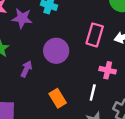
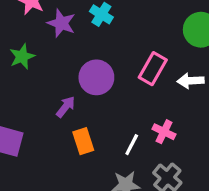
purple arrow: (26, 69) -> (66, 107), moved
pink cross: (108, 70) -> (164, 132), moved

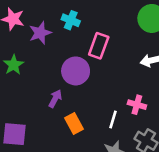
purple star: (61, 23) -> (40, 33), turned -30
pink rectangle: (153, 69) -> (99, 46), moved

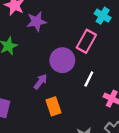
cyan cross: (71, 20) -> (103, 16), moved
white line: (113, 119) -> (89, 79), moved

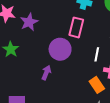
white line: (89, 79) -> (97, 54), moved
orange rectangle: (54, 106) -> (97, 85), moved

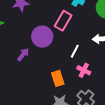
orange rectangle: (97, 85) -> (58, 78), moved

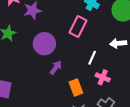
purple circle: (42, 37) -> (44, 44), moved
purple arrow: (23, 55) -> (56, 67), moved

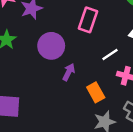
white line: (92, 58) -> (110, 54), turned 40

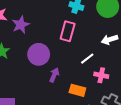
orange rectangle: (96, 92) -> (77, 90), turned -42

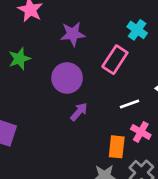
purple star: (21, 25) -> (73, 34), moved
orange rectangle: (77, 90) -> (117, 147), moved, turned 63

